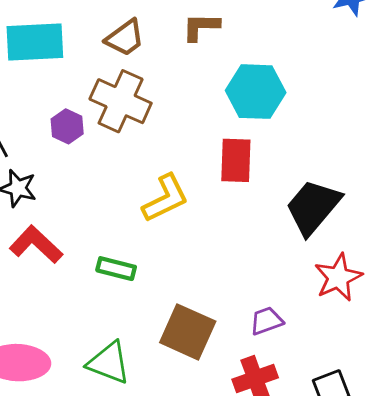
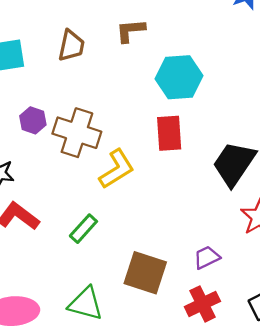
brown trapezoid: (125, 38) -> (71, 46), turned -36
brown cross: (121, 101) -> (77, 133), moved
green rectangle: (116, 269) -> (83, 229), turned -56

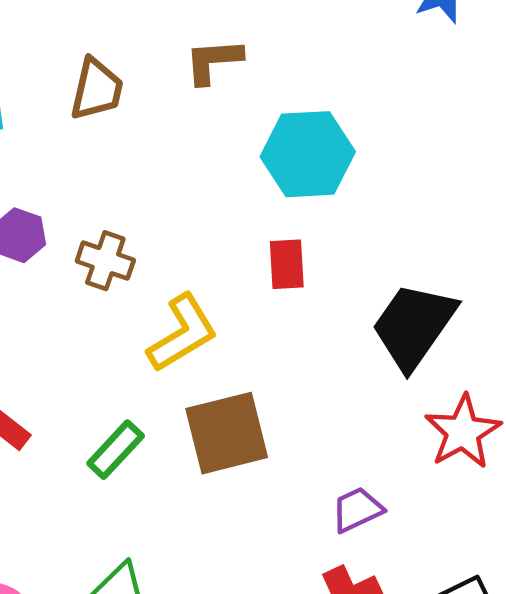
brown cross: (77, 133) -> (105, 261), size x0.6
red rectangle: (169, 133) -> (287, 264), size x0.7
brown square: (145, 273) -> (227, 433), moved, turned -33

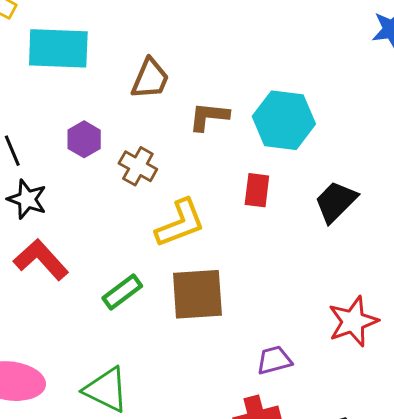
brown L-shape: (213, 61) -> (209, 116), moved
brown trapezoid: (97, 89) -> (150, 79), moved
black trapezoid: (414, 326) -> (336, 202), moved, size x0.7

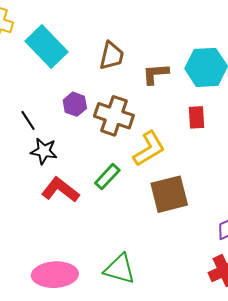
cyan rectangle: (58, 48) -> (47, 46), turned 54
brown cross: (138, 166) -> (114, 116), size x1.5
green rectangle: (122, 292) -> (107, 177), moved

